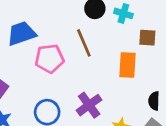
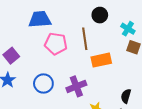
cyan cross: (123, 13) -> (128, 29), moved
orange rectangle: (128, 65) -> (101, 60), moved, turned 60

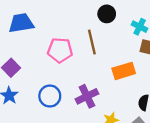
blue trapezoid: (40, 19) -> (21, 23), moved
orange rectangle: (101, 60) -> (124, 71), moved

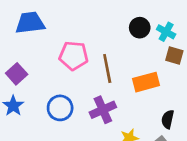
black circle: (107, 14) -> (140, 28), moved
brown line: (92, 42) -> (107, 69), moved

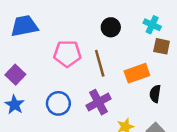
black circle: (140, 28) -> (111, 27), moved
black semicircle: (168, 119) -> (155, 94), moved

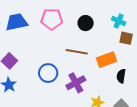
pink pentagon: (67, 54) -> (52, 19), moved
brown line: (100, 63) -> (77, 52), turned -65
blue circle: (58, 103) -> (48, 73), moved

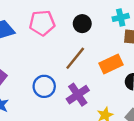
cyan cross: (119, 21) -> (121, 17), turned -32
brown line: (77, 52) -> (75, 58), turned -55

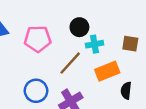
cyan cross: (121, 17) -> (94, 44), moved
pink pentagon: (42, 23) -> (38, 39), moved

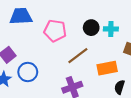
cyan cross: (94, 44) -> (111, 29), moved
blue circle: (36, 91) -> (28, 72), moved

